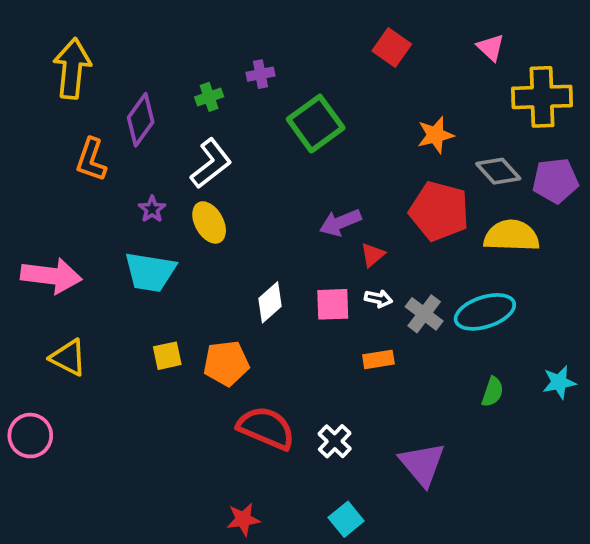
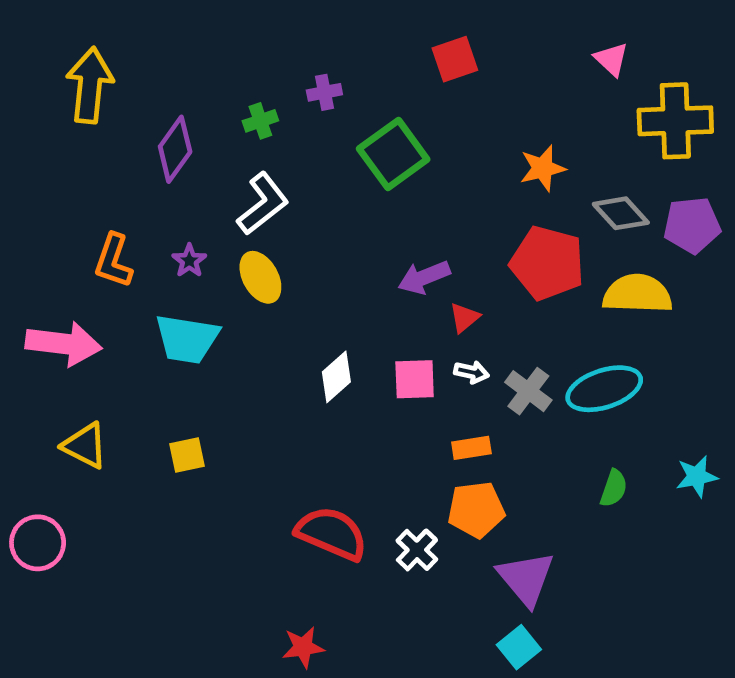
red square: (392, 47) -> (455, 59), moved, turned 36
orange L-shape: (91, 160) -> (113, 261), moved
yellow square: (167, 356) -> (187, 455), moved
orange pentagon: (226, 363) -> (476, 510), moved
cyan square: (346, 519) -> (519, 647), moved

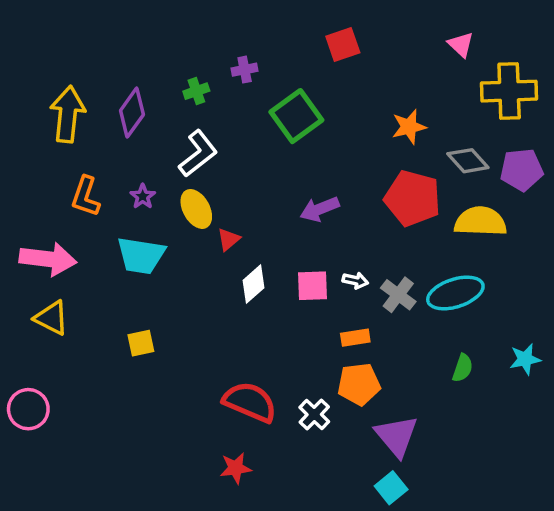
yellow arrow: (90, 85) -> (68, 114), moved
red triangle: (464, 318) -> (228, 239), moved
yellow triangle: (85, 446) -> (52, 318), moved
red star: (303, 647) -> (236, 468), moved

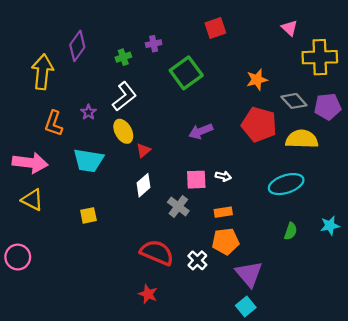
purple diamond: (132, 112) -> (77, 46), moved
purple star: (143, 196) -> (88, 112), moved
white diamond: (253, 284) -> (144, 185), moved
gray cross: (398, 295) -> (178, 207), moved
red star: (236, 468) -> (148, 294), turned 30

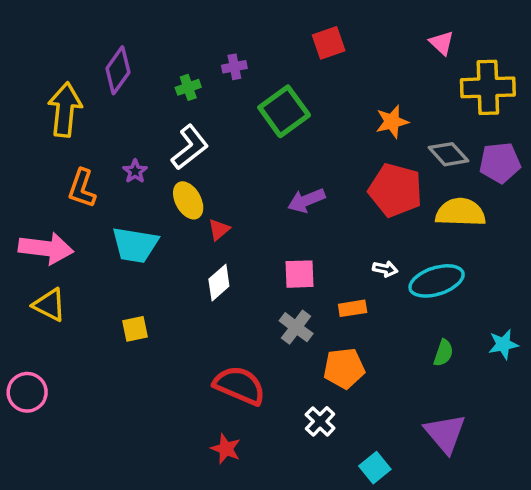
white arrow: (223, 176) -> (385, 269), moved
gray cross: (178, 207) -> (296, 327), moved
orange rectangle: (223, 212) -> (353, 308), moved
white cross: (197, 260) -> (320, 421), moved
purple triangle: (249, 274) -> (445, 433), moved

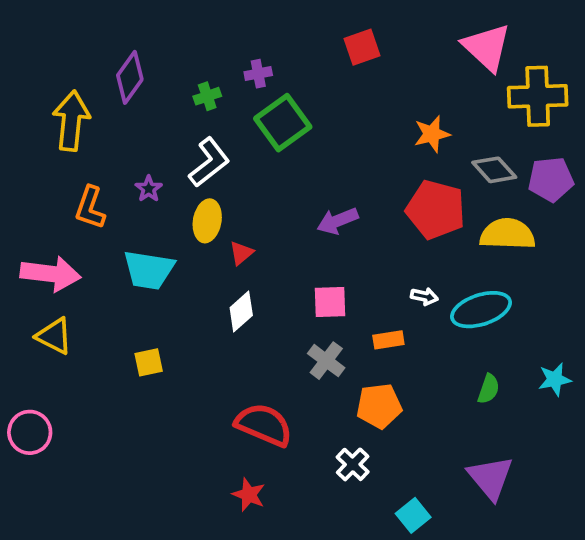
pink triangle: (442, 43) -> (487, 47), size x1.8
green square: (284, 111) -> (283, 123), moved
yellow ellipse: (188, 200) -> (207, 221), turned 39

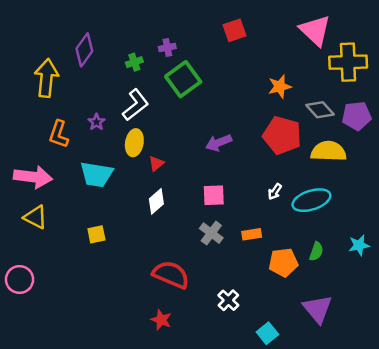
white arrow: (424, 296) -> (275, 192), turned 112
orange rectangle: (388, 340) -> (252, 234), moved
orange pentagon: (379, 406) -> (283, 262), moved

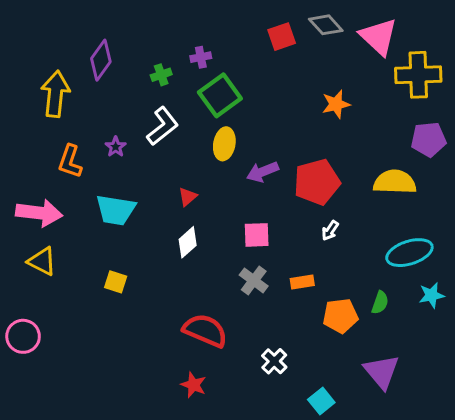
gray diamond: (320, 110) -> (326, 25), moved
red pentagon: (282, 135) -> (317, 182), moved, turned -30
yellow ellipse: (134, 143) -> (224, 144), moved
cyan ellipse: (311, 200) -> (409, 253), moved
yellow square: (96, 234) -> (116, 282), turned 30

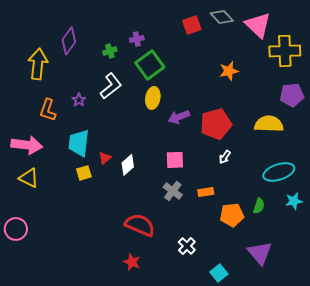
red triangle: (188, 197) -> (105, 158), moved
cyan trapezoid: (116, 210) -> (79, 143), turned 88
yellow square: (116, 282) -> (84, 173), moved, turned -35

